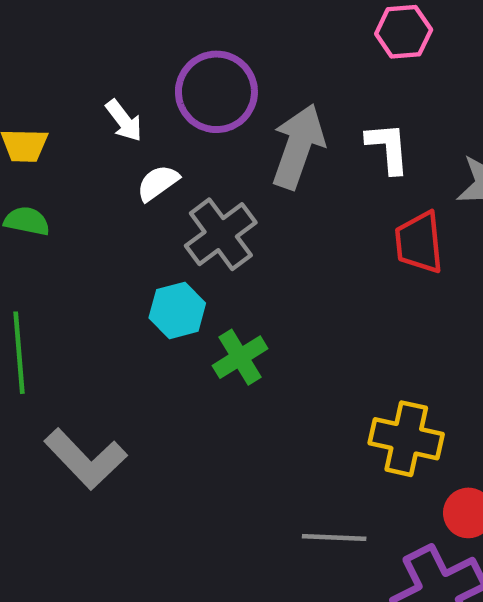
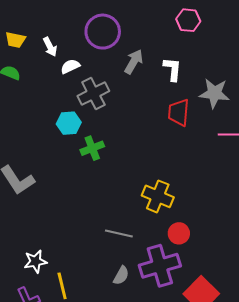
white arrow: (124, 121) -> (50, 47), moved
gray arrow: (298, 147) -> (134, 62), size x0.7

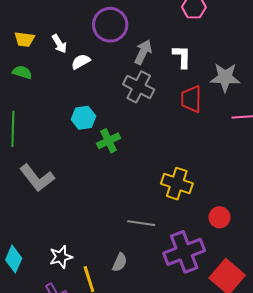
gray cross: (93, 93) -> (139, 87), moved, turned -32
red circle: (179, 233) -> (220, 217), moved
gray semicircle: (121, 275) -> (120, 262), moved

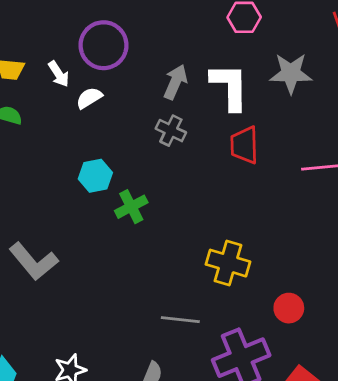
purple circle: (110, 25) -> (104, 45), moved
white L-shape: (182, 57) -> (230, 87), size x1.5
gray star: (225, 77) -> (291, 73), moved
gray cross: (139, 87) -> (171, 131), size x0.7

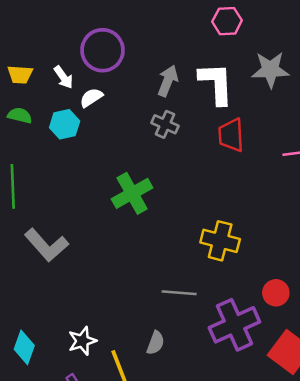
cyan hexagon: (95, 176) -> (65, 124), moved
green cross: (131, 207) -> (132, 193), size x1.4
red circle: (289, 308) -> (276, 293), moved

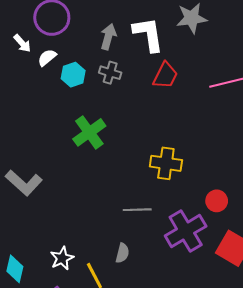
cyan hexagon: (65, 124) -> (73, 75), moved
red trapezoid: (231, 135) -> (165, 75), turned -144

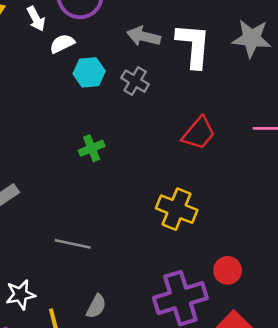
gray arrow: (108, 37) -> (144, 36), turned -105
red trapezoid: (165, 75) -> (199, 133), moved
green cross: (89, 132) -> (92, 148), size x0.6
gray line: (137, 210) -> (73, 244), moved

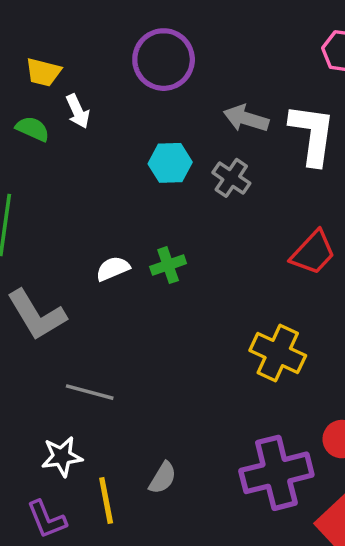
white arrow: (36, 19) -> (78, 111), moved
white semicircle: (62, 44) -> (113, 269), moved
gray line: (73, 244) -> (90, 392), moved

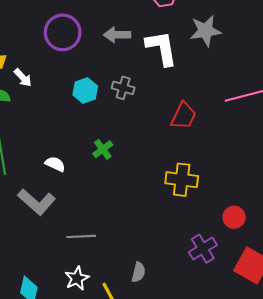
gray arrow: (246, 118) -> (117, 35), moved
white semicircle: (113, 269) -> (55, 164), moved, turned 66
purple cross: (276, 473) -> (203, 249), size x0.7

